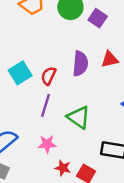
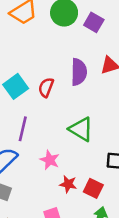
purple line: (45, 105) -> (23, 129), moved
pink star: (47, 144) -> (50, 160), turned 30

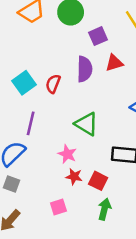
purple square: (94, 22) -> (98, 36), moved, turned 36
pink star: (50, 160) -> (67, 154), moved

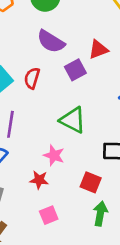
purple square: (98, 36) -> (75, 70), moved
purple semicircle: (85, 69) -> (51, 41), moved, turned 125
red star: (74, 177) -> (39, 180), moved

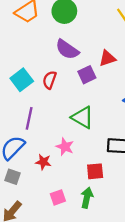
red star: (39, 180) -> (43, 162), moved
red square: (91, 182) -> (95, 171), turned -30
green arrow: (100, 214) -> (87, 198), moved

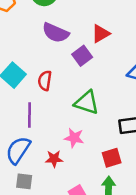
red semicircle: (49, 80) -> (45, 81), moved

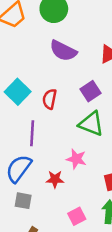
purple square: (82, 56) -> (91, 91), moved

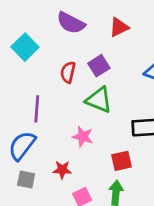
cyan square: (18, 92) -> (25, 47), moved
red semicircle: (50, 99) -> (68, 72), moved
red star: (55, 179) -> (62, 170), moved

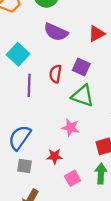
purple square: (99, 66) -> (81, 67), turned -30
purple line: (37, 109) -> (29, 85), moved

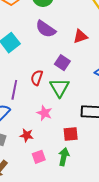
red semicircle: (55, 74) -> (37, 78), moved
purple line: (29, 85) -> (14, 90), moved
green triangle: (83, 96) -> (59, 88), turned 30

